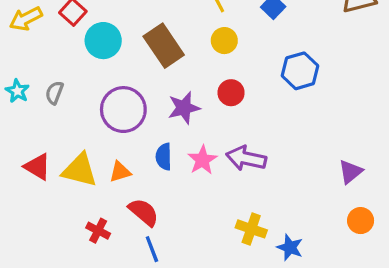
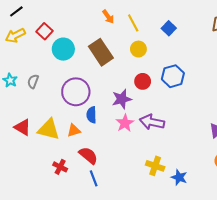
blue hexagon: (300, 71) -> (173, 76), moved
purple star: (184, 108) -> (122, 99), moved
blue semicircle: (164, 157) -> (91, 115), moved

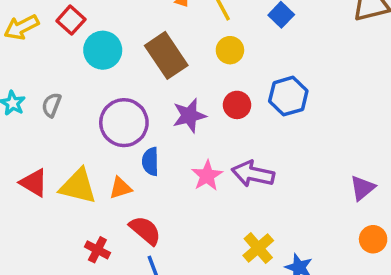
purple star: (122, 99) -> (189, 116), moved
yellow cross: (155, 166) -> (258, 248), turned 30

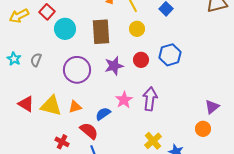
brown rectangle: (166, 55) -> (101, 32), turned 30
blue semicircle: (150, 161) -> (103, 114), moved, turned 56
purple arrow: (253, 174) -> (150, 99), turned 85
orange circle: (373, 239) -> (203, 129), moved

